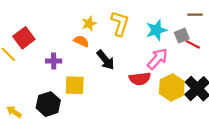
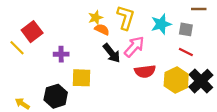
gray square: (182, 36) -> (186, 29), turned 32
orange semicircle: (81, 41) -> (102, 29), moved
red line: (193, 44) -> (186, 52), moved
pink arrow: (157, 59) -> (134, 47), moved

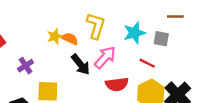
yellow star: (96, 18) -> (55, 36), moved
red line: (186, 52) -> (147, 63), moved
purple cross: (61, 54) -> (26, 66), turned -32

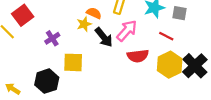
yellow star: (55, 36) -> (84, 24), moved

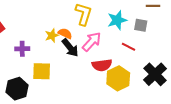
orange semicircle: (94, 13) -> (65, 33), moved
purple cross: (52, 38) -> (22, 49), turned 32
yellow hexagon: (170, 65) -> (118, 78), moved

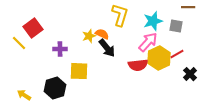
pink arrow: (92, 42) -> (148, 42), moved
red line: (128, 47) -> (177, 54), moved, turned -56
black cross: (155, 74) -> (190, 74), size x0.6
yellow hexagon: (118, 78) -> (159, 58), moved

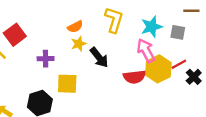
orange semicircle: (102, 34) -> (75, 27), moved, turned 128
pink arrow: (148, 42) -> (146, 51), turned -70
black cross: (190, 74) -> (194, 77), moved

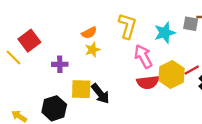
gray square: (178, 32) -> (191, 24), moved
pink arrow: (146, 51) -> (143, 56), moved
black arrow: (99, 57) -> (100, 94), moved

